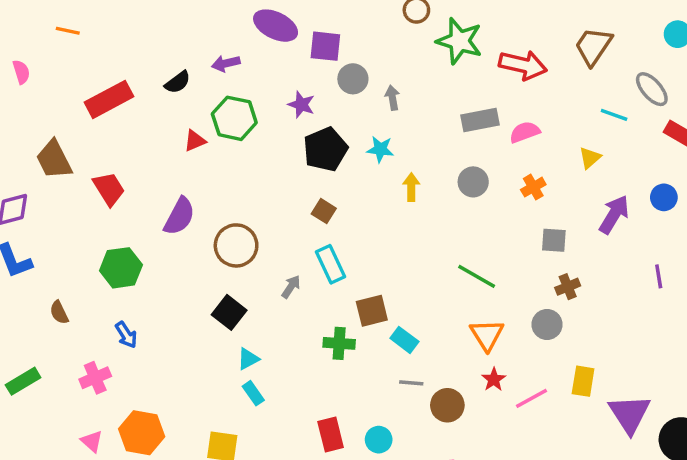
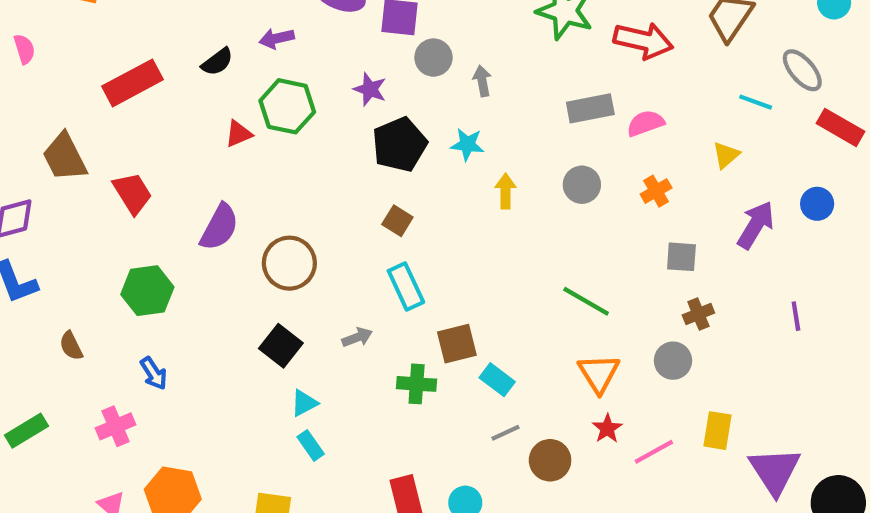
purple line: (659, 276) -> (796, 316), moved
gray arrow: (291, 287) -> (357, 337), moved, turned 35
gray line: (411, 383) -> (506, 433), turned -30

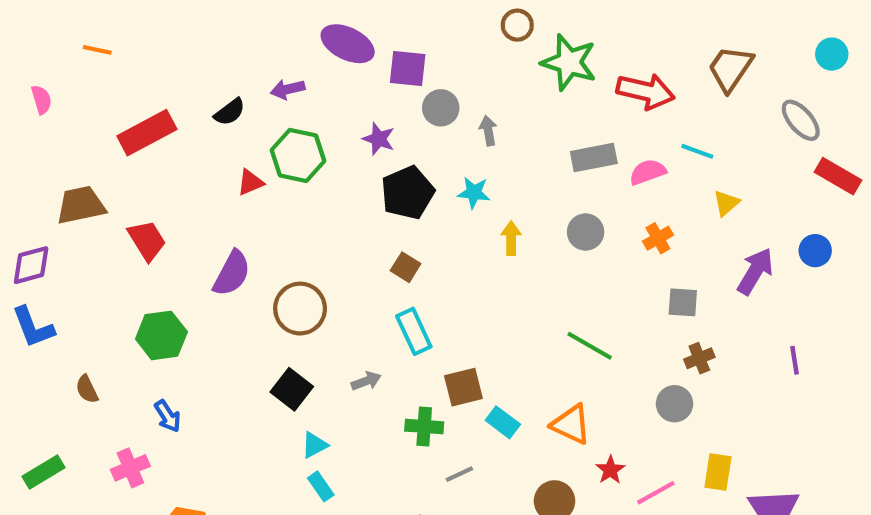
cyan line: (756, 102) -> (697, 151), moved
brown trapezoid: (65, 157) -> (81, 205), turned 105
orange triangle: (599, 373) -> (571, 424), moved, turned -33
gray line: (506, 433) -> (459, 474), moved

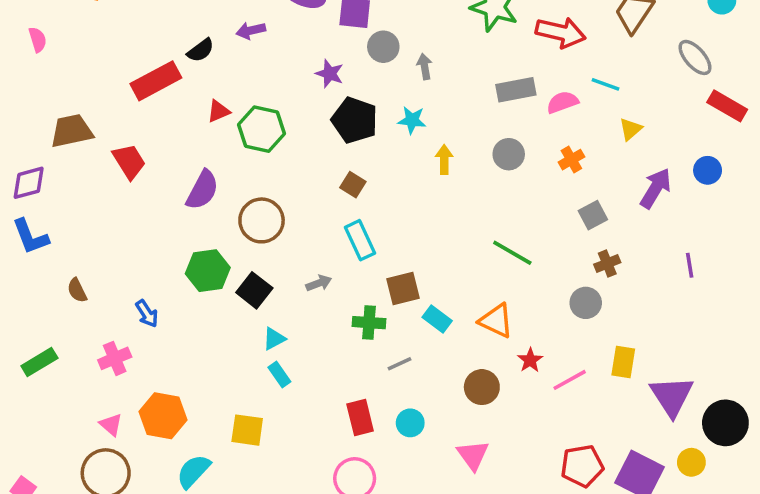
red rectangle: (147, 133) -> (156, 81), moved
green hexagon: (298, 155) -> (262, 129), moved
black pentagon: (408, 193) -> (355, 120), turned -30
gray square: (683, 302) -> (593, 215), turned -32
green hexagon: (161, 335) -> (208, 271), moved

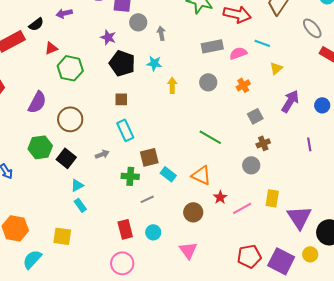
red triangle: (219, 111) -> (51, 48), moved
blue circle: (708, 170) -> (322, 105), moved
brown square: (353, 185) -> (121, 99), turned -32

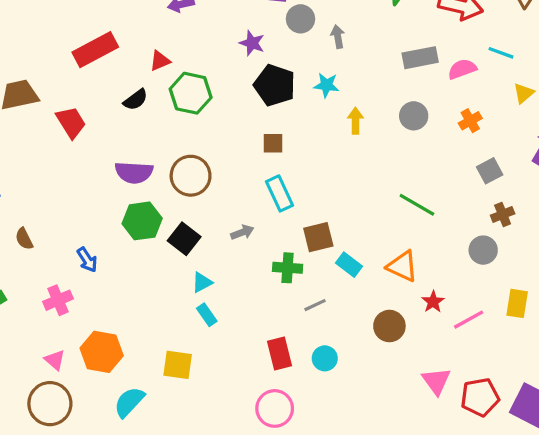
black semicircle: (36, 24) -> (136, 100), moved
purple semicircle: (37, 102) -> (134, 172), moved, turned 65
pink triangle: (188, 250) -> (436, 381), moved

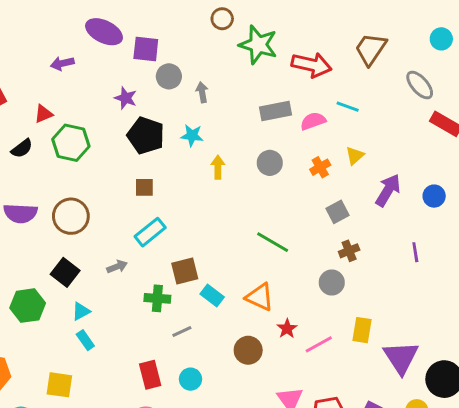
yellow triangle: (524, 93) -> (355, 156), moved
cyan rectangle: (279, 193) -> (150, 232), turned 76
green hexagon: (142, 221) -> (28, 306), moved

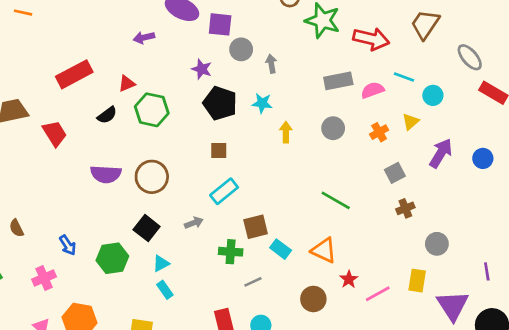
cyan circle: (441, 39) -> (433, 95), moved
purple line: (415, 252) -> (487, 271), moved
gray circle: (332, 282) -> (437, 244), moved

